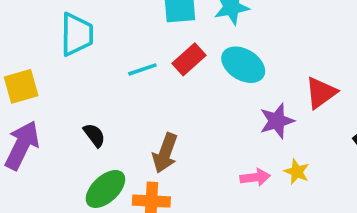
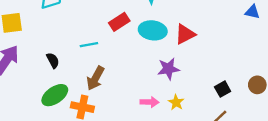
cyan ellipse: (243, 65) -> (153, 30), turned -32
cyan line: (142, 69) -> (89, 45), moved
red triangle: (321, 93) -> (185, 34), moved

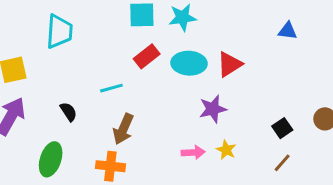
blue triangle: (252, 12) -> (288, 31), moved
green ellipse: (55, 95) -> (51, 159), moved, turned -32

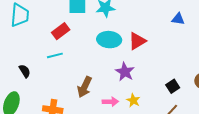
red rectangle: (147, 56) -> (61, 31), moved
purple star: (213, 109) -> (125, 72), turned -30
brown arrow: (123, 129) -> (85, 87), moved

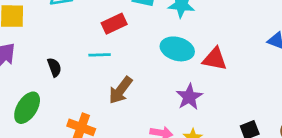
red triangle: (137, 41) -> (215, 59), turned 30
brown arrow: (85, 87) -> (121, 90), moved

